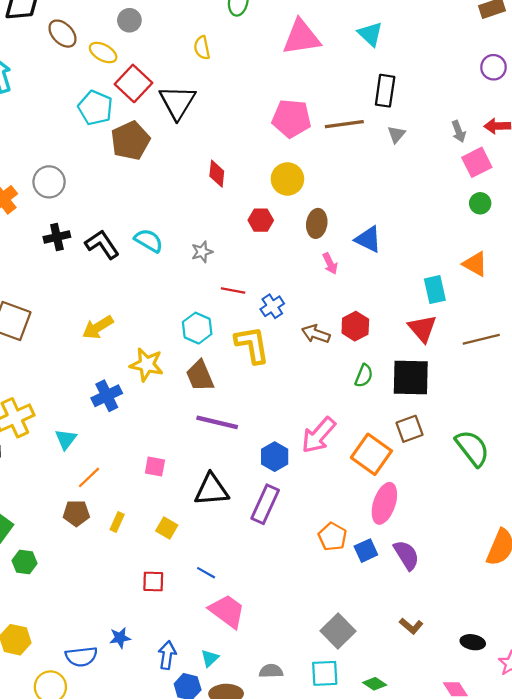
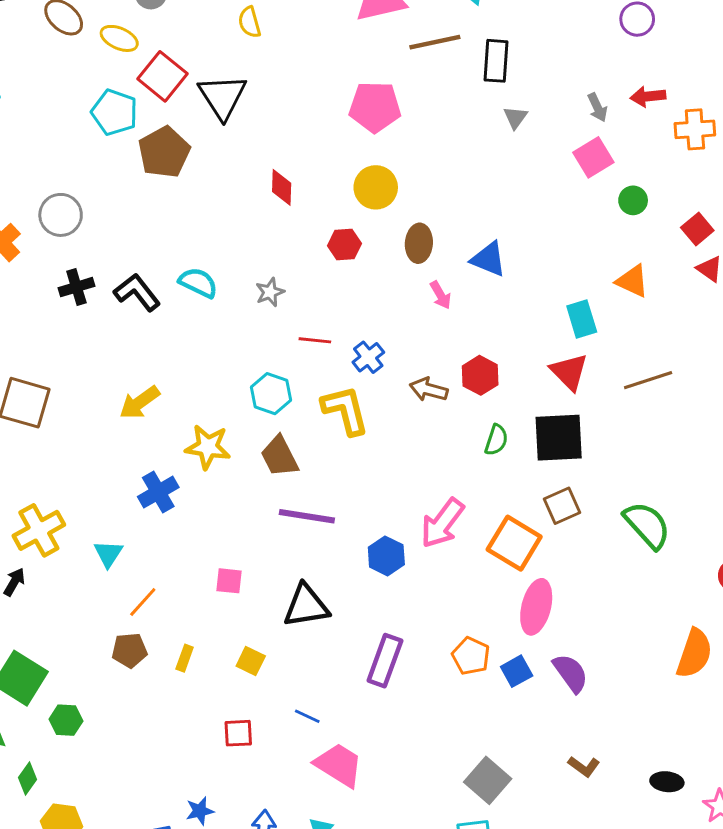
brown line: (344, 124) -> (435, 42), moved
pink square: (477, 162) -> (593, 157), moved
purple rectangle: (265, 504) -> (385, 661), moved

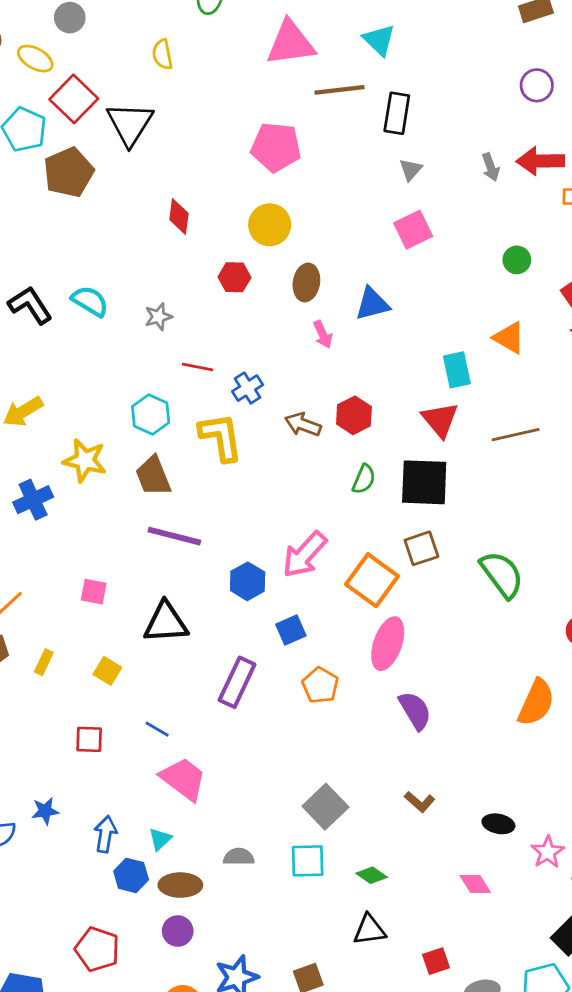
red arrow: (648, 96) -> (540, 161), size x1.4
pink square: (593, 157) -> (413, 230), moved
blue triangle: (489, 259) -> (372, 304), turned -42
blue square: (517, 671) -> (291, 630), moved

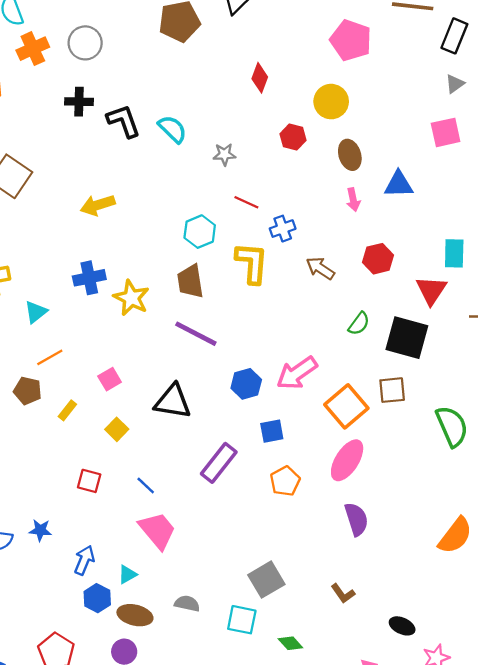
brown ellipse: (306, 282) -> (350, 155), turned -40
red hexagon: (354, 415) -> (378, 259), moved
yellow star: (85, 460) -> (131, 298), moved
pink square: (94, 592) -> (110, 379), moved, turned 35

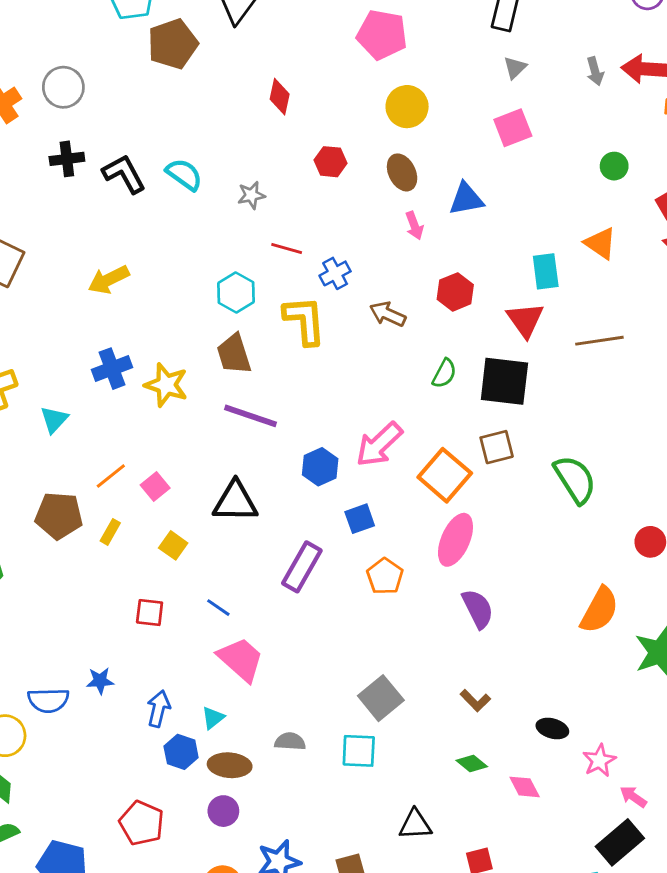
yellow circle: (331, 102) -> (407, 107), moved
orange line: (50, 357) -> (111, 476), moved
brown pentagon: (28, 391) -> (59, 516), size x1.4
green diamond: (290, 643) -> (472, 763), moved

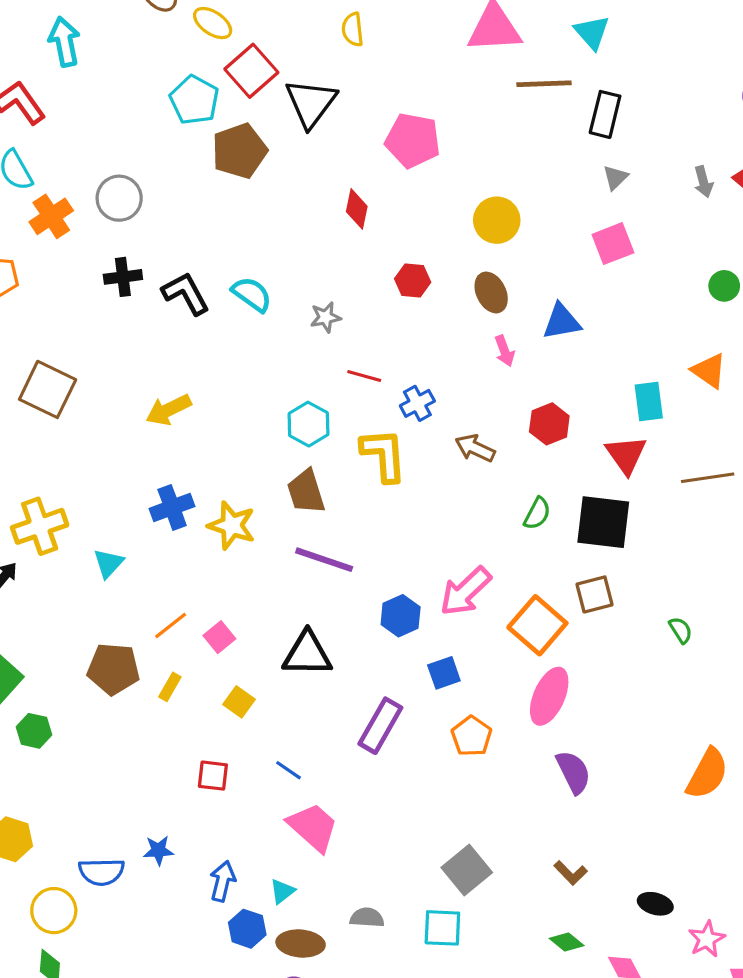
pink pentagon: (382, 35) -> (413, 140), moved
green semicircle: (575, 479) -> (681, 630), size x0.5

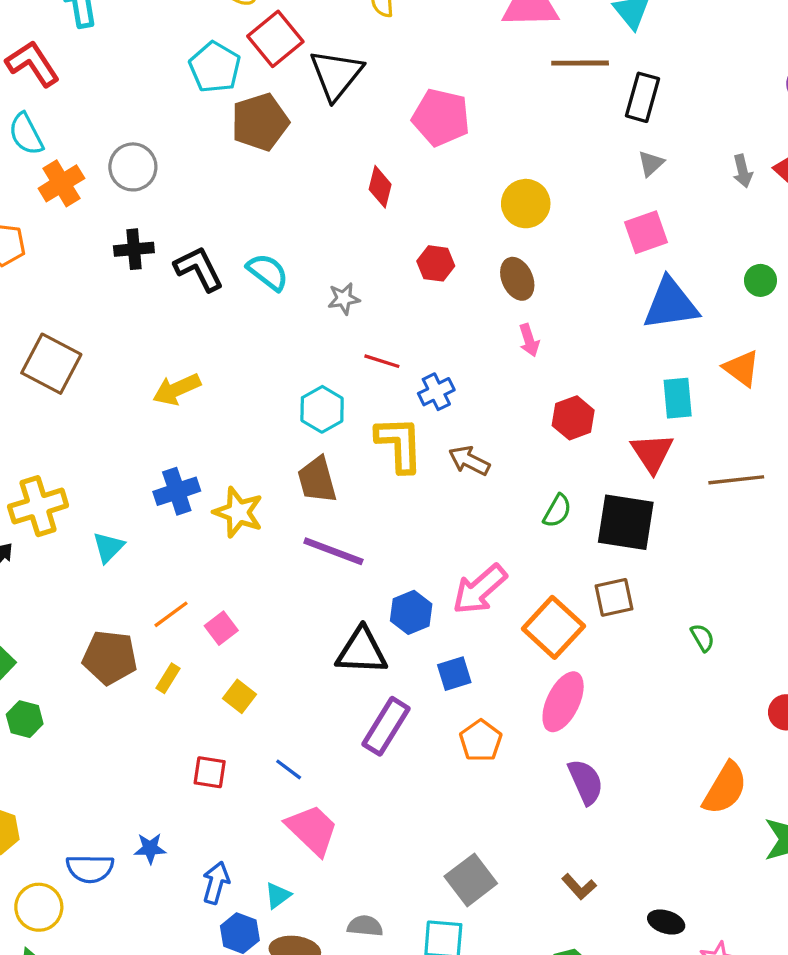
blue triangle: (562, 322) -> (671, 304), moved, size x1.4
brown arrow: (475, 448) -> (469, 461), moved
black triangle: (307, 654) -> (362, 651), moved

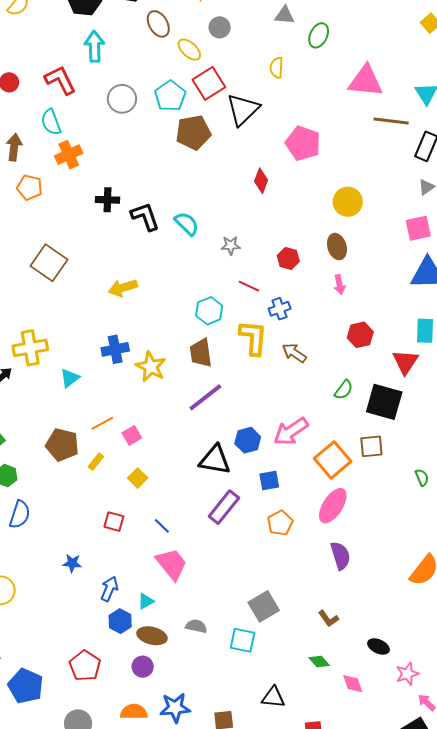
gray circle: (133, 167) -> (122, 99), moved
red hexagon: (436, 263) -> (288, 258), moved
purple line: (333, 551) -> (205, 397), turned -66
blue semicircle: (90, 869) -> (20, 514), moved, turned -80

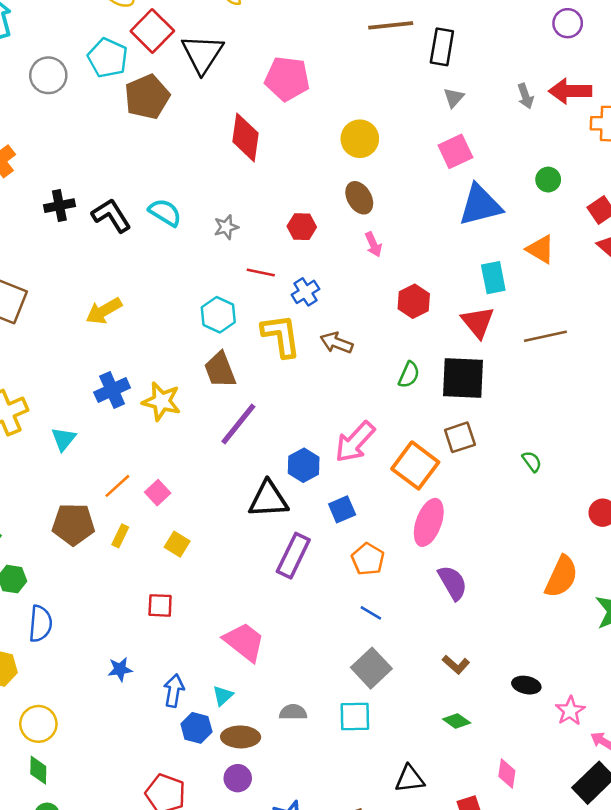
red diamond: (261, 181) -> (246, 137), size x1.5
blue line: (162, 526) -> (371, 613), moved
pink diamond: (353, 684) -> (507, 773), moved, turned 40

